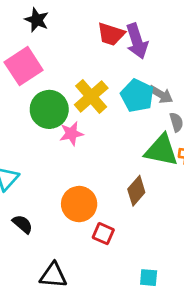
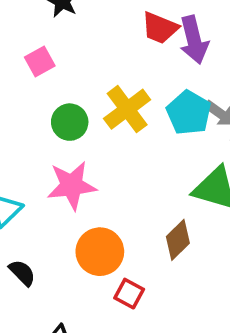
pink square: (24, 66) -> (40, 61), size x0.6
green circle: (49, 109) -> (70, 122), size x0.7
pink star: (71, 134) -> (72, 185), moved, size x1.5

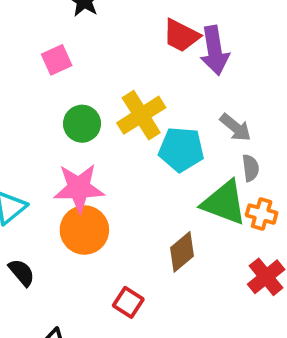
cyan pentagon: (189, 113) -> (181, 149), moved, turned -30
orange circle: (100, 252) -> (84, 230), moved

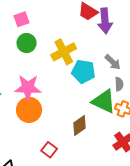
green circle: (82, 124) -> (27, 43), moved

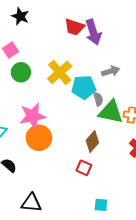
gray arrow: (113, 62) -> (111, 71), turned -48
gray semicircle: (119, 84) -> (98, 99), moved
red square: (49, 150) -> (84, 168), moved

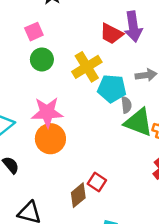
red trapezoid: (74, 27) -> (111, 34), moved
brown diamond: (92, 141) -> (78, 195), moved

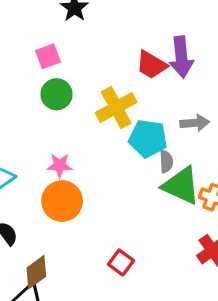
pink star: (47, 112) -> (60, 165), size x0.6
brown diamond: (78, 195) -> (36, 272), moved

